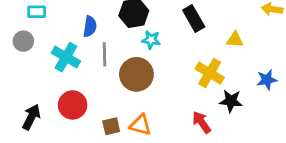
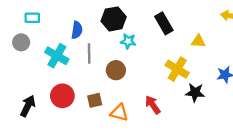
brown circle: (136, 74) -> (116, 70), size x0.7
red arrow: (202, 122) -> (153, 105), moved
brown square: (111, 126) -> (95, 100), moved

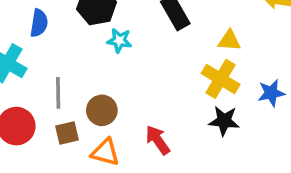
gray line: (89, 53) -> (58, 93), moved
yellow cross: (177, 69) -> (221, 79), moved
brown circle: (116, 70) -> (102, 110), moved

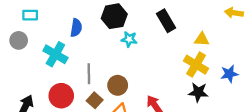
brown square: (67, 133) -> (95, 100), turned -35

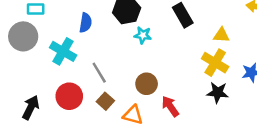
gray circle: (19, 40) -> (23, 36), size x1.5
gray line: (89, 74) -> (99, 73), turned -30
brown circle: (118, 85) -> (147, 84), moved

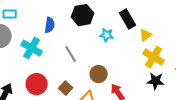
cyan star: (143, 35) -> (107, 35), moved
yellow triangle: (221, 35) -> (146, 35), moved, turned -40
gray line: (99, 73) -> (71, 54), moved

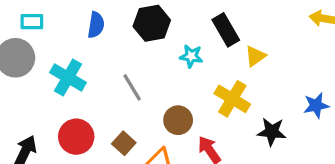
blue semicircle: (50, 25) -> (96, 25), moved
yellow cross: (154, 57) -> (232, 99), moved

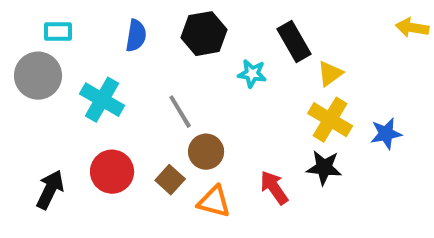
yellow cross: (232, 99) -> (330, 120), moved
blue star: (316, 105) -> (386, 134), moved
brown circle: (178, 120) -> (206, 152), moved
black star: (272, 132) -> (324, 168), moved

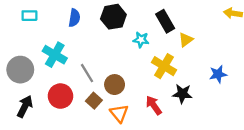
gray circle: (38, 76) -> (20, 70), moved
gray line: (180, 112) -> (87, 73), moved
yellow cross: (330, 120) -> (164, 66), moved
orange triangle: (214, 202) -> (119, 113), turned 36

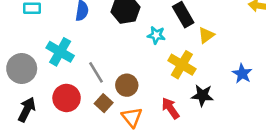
blue star: (218, 74) -> (242, 74), turned -30

